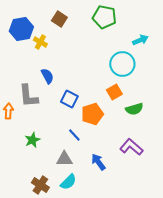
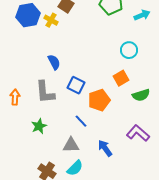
cyan arrow: (140, 40) -> (142, 15), moved
yellow cross: (40, 42) -> (51, 20), moved
cyan circle: (122, 64) -> (129, 50), size x0.7
gray L-shape: (28, 96) -> (45, 92), moved

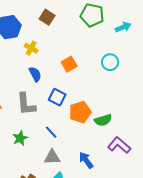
yellow cross: (51, 20) -> (31, 48), moved
orange square: (121, 78) -> (69, 64), moved
green semicircle: (141, 95) -> (103, 120), moved
blue line: (81, 121) -> (51, 132), moved

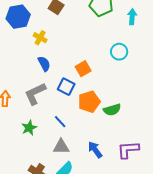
cyan arrow: (123, 27) -> (132, 17), turned -63
orange square: (69, 64) -> (83, 69), moved
gray L-shape: (26, 104) -> (35, 94), turned 70
purple L-shape: (119, 145) -> (128, 150), moved, turned -45

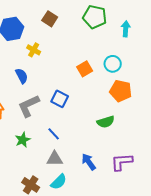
blue semicircle: (44, 64) -> (22, 76), moved
orange square: (83, 69) -> (85, 69), moved
orange pentagon: (89, 102) -> (121, 91), moved, turned 30

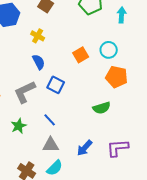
yellow cross: (34, 50) -> (38, 36), moved
blue semicircle: (22, 76) -> (39, 62), moved
blue arrow: (89, 162) -> (85, 148), turned -102

